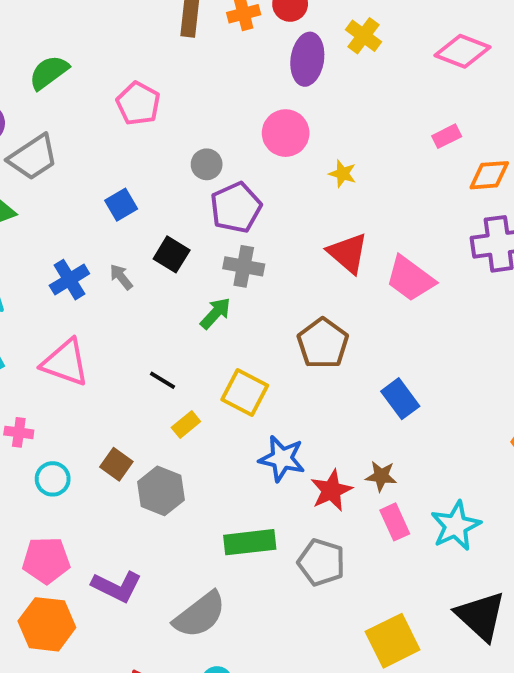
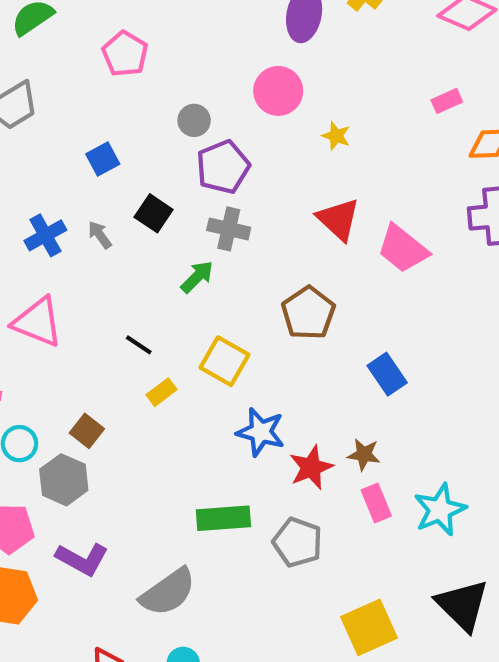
gray hexagon: (161, 491) -> (64, 480), moved

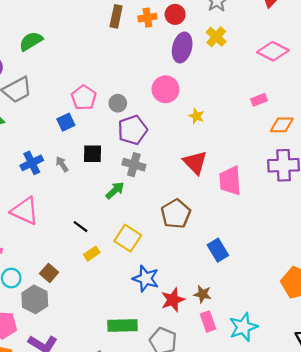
pink pentagon: (125, 54) -> (84, 98), moved
black square: (154, 213) -> (93, 154), turned -36
pink trapezoid: (403, 249) -> (230, 181), turned 44

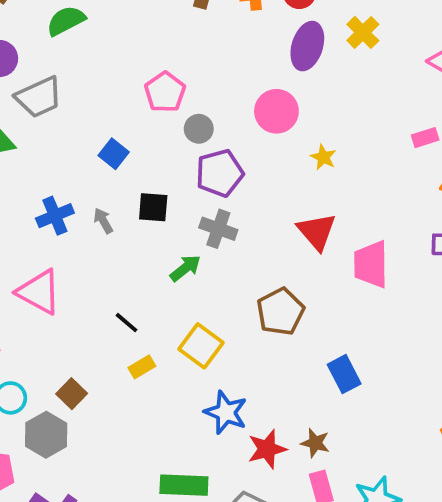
pink pentagon: (84, 98) -> (165, 92), moved
blue square: (66, 122) -> (114, 154), turned -30

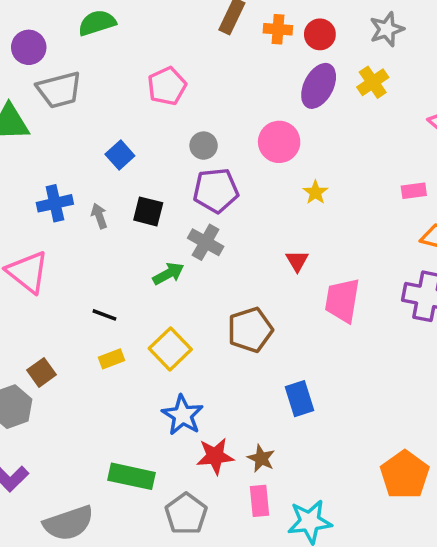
pink pentagon: (165, 92) -> (167, 86), moved
red triangle: (317, 231) -> (297, 261), size x0.6
black line: (127, 323) -> (104, 315), turned -30

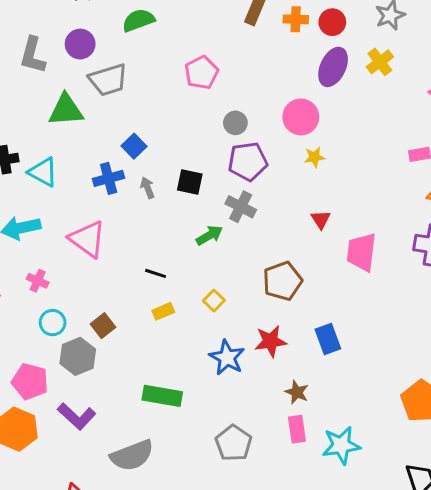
blue square: (120, 155) -> (134, 146), moved
yellow star: (315, 192) -> (314, 157), moved, turned 30
yellow square: (170, 349) -> (214, 301), size x0.6
red star: (215, 456) -> (271, 341), moved
green rectangle: (132, 476) -> (162, 396), moved

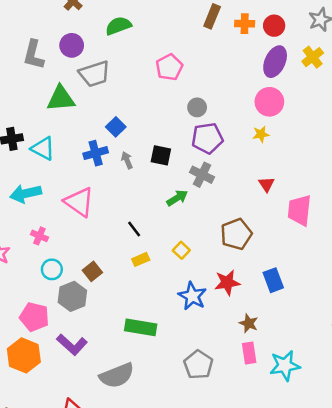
pink circle: (301, 117) -> (269, 102), moved
black line: (156, 273) -> (134, 229), turned 35

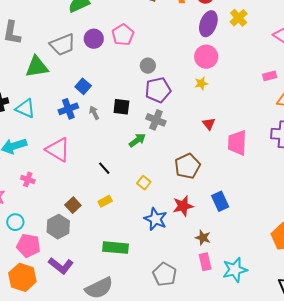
purple circle: (72, 45) -> (94, 39), moved
yellow rectangle: (141, 259) -> (105, 201), moved
cyan circle: (52, 269) -> (15, 222), moved

